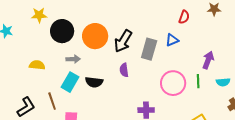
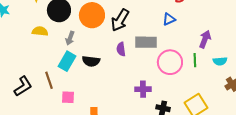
gray rectangle: (149, 49) -> (146, 42), moved, turned 75
gray arrow: (73, 59) -> (70, 38), turned 112
yellow semicircle: (37, 65) -> (40, 31), moved

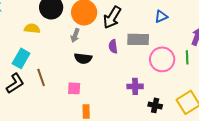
gray arrow: (70, 38) -> (75, 35), moved
cyan rectangle: (67, 61) -> (21, 58), moved
pink square: (68, 97) -> (74, 88), moved

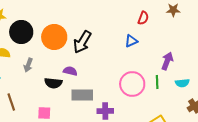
gray arrow: (75, 35) -> (28, 65), moved
gray rectangle: (138, 39) -> (82, 95), moved
purple semicircle: (113, 46) -> (70, 71), moved, turned 112

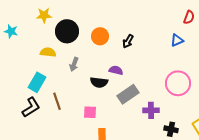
orange circle: (54, 37) -> (100, 36), size x0.7
black arrow: (82, 42) -> (128, 41), size x0.6
gray rectangle: (82, 95) -> (128, 94), turned -35

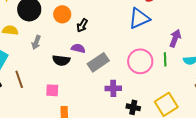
blue triangle: (177, 40) -> (139, 18), size x1.6
black arrow: (128, 41) -> (82, 25), moved
gray rectangle: (128, 94) -> (98, 62), moved

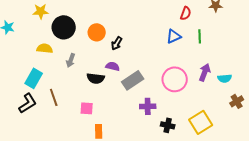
blue triangle: (139, 18) -> (174, 36), size x0.7
purple arrow: (175, 38) -> (205, 72), moved
green line: (165, 59) -> (200, 36), moved

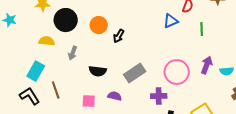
blue triangle: (174, 36) -> (171, 21), moved
purple semicircle: (113, 66) -> (115, 96), moved
black L-shape: (28, 103) -> (30, 96), turned -90
purple cross: (148, 106) -> (159, 96), moved

